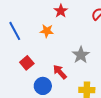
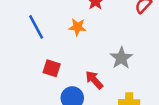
red square: (27, 63) -> (52, 68), turned -32

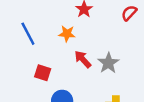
red arrow: (94, 80) -> (83, 59), moved

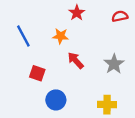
red semicircle: (129, 13) -> (120, 16), turned 35
gray star: (108, 63) -> (114, 64), moved

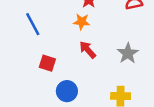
orange star: (61, 36) -> (82, 22), moved

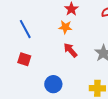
red square: (47, 63) -> (24, 59), moved

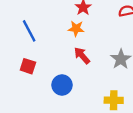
blue circle: (53, 84) -> (62, 85), moved

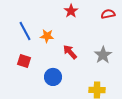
orange star: (76, 29) -> (47, 36), moved

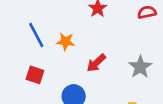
red arrow: (70, 52) -> (96, 63), turned -91

